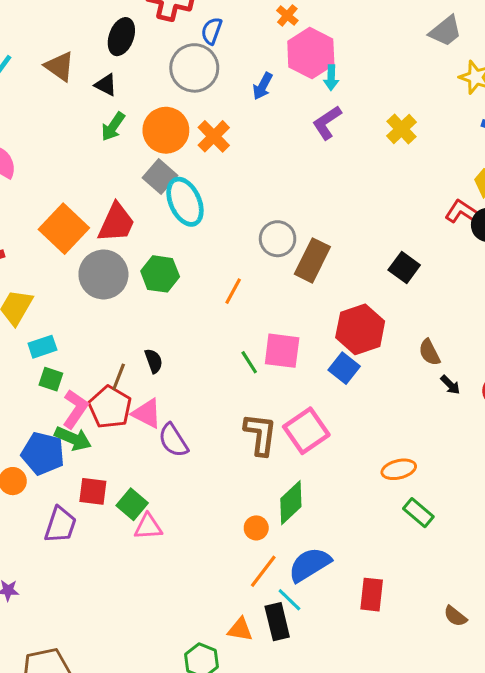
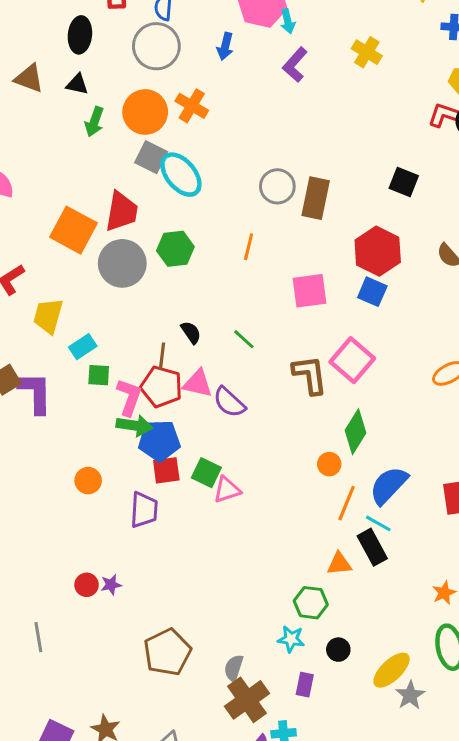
green line: (249, 362) -> (244, 339), moved
blue pentagon: (43, 454) -> (159, 441), moved

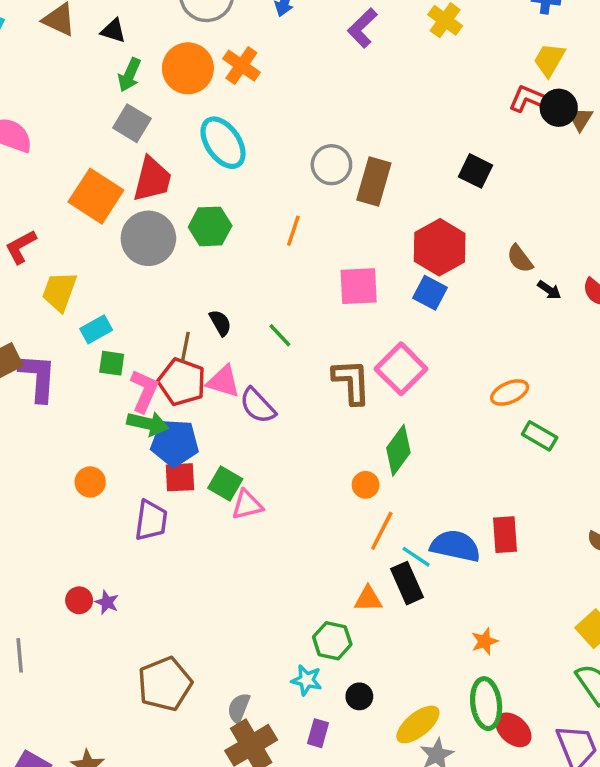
gray square: (151, 157) -> (132, 123), moved
blue semicircle: (389, 485) -> (455, 546), moved, turned 54
purple star: (111, 585) -> (107, 602), turned 30

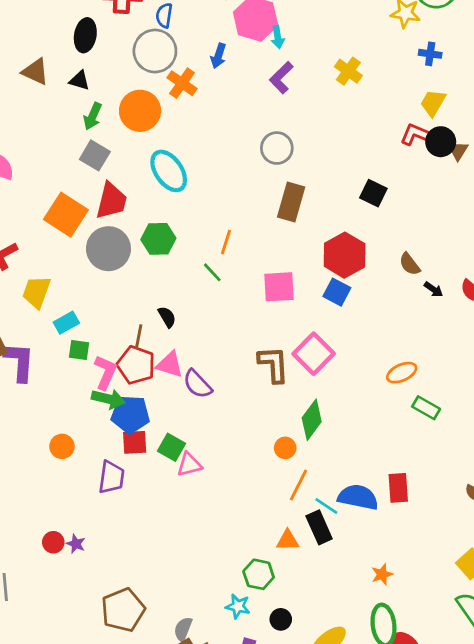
orange cross: (241, 66) -> (182, 83), moved
gray circle: (331, 165) -> (277, 148), moved
green line: (280, 335) -> (212, 272), moved

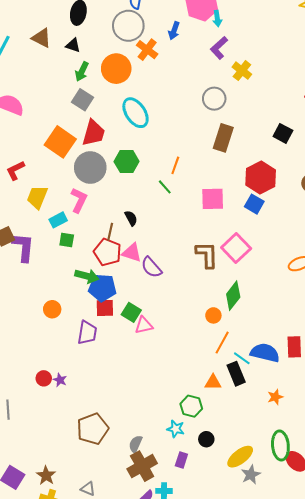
yellow cross: (348, 71) -> (242, 71), moved
pink L-shape: (106, 372) -> (79, 200), moved
orange star: (382, 574) -> (275, 397), moved

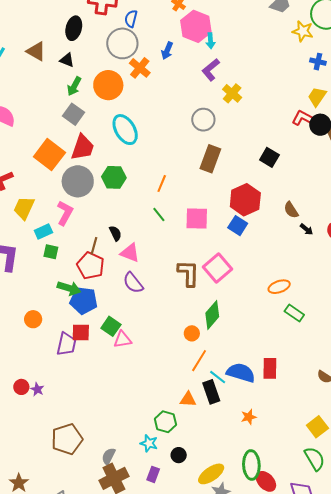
green line: (165, 187) -> (159, 214), moved
pink triangle: (132, 253) -> (130, 253), moved
red square: (105, 308) -> (81, 332), moved

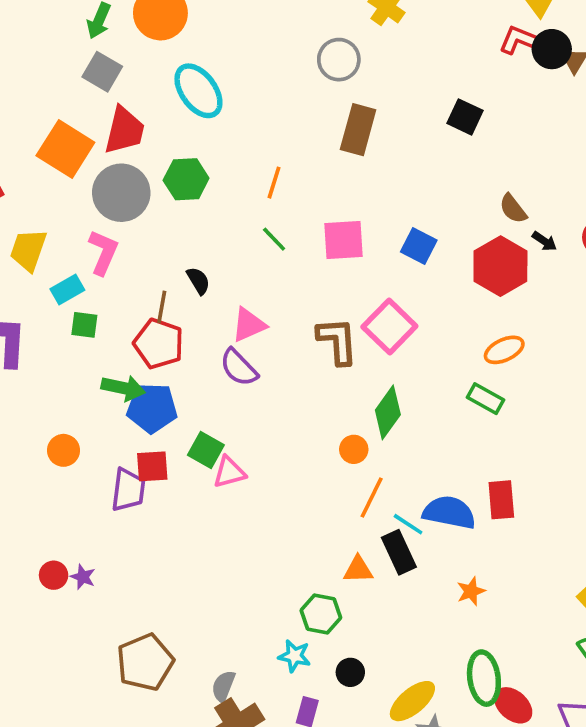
red hexagon: (245, 200) -> (500, 266), moved
pink triangle: (130, 253) -> (249, 325), moved, turned -40
green rectangle: (294, 313) -> (485, 399), moved

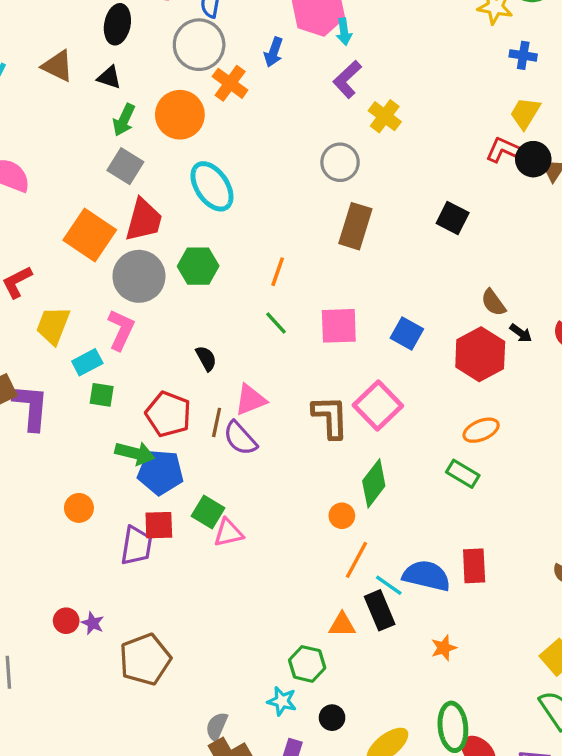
brown line: (162, 307) -> (217, 422), moved
brown pentagon: (145, 662) -> (145, 659), moved

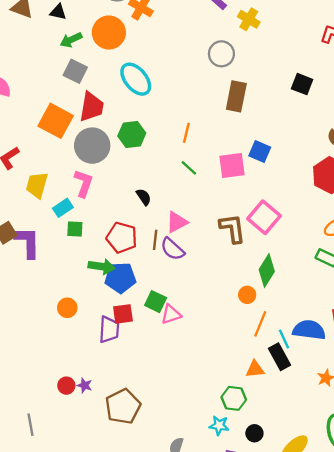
green arrow: (124, 120) -> (71, 40), turned 45
blue square: (407, 334) -> (260, 151), moved
cyan line: (389, 585) -> (284, 339), turned 36

